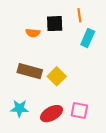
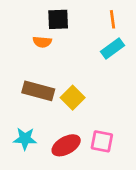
orange line: (79, 15) -> (112, 19), moved
black square: (55, 24) -> (58, 19), moved
cyan rectangle: (88, 38) -> (112, 49), turned 30

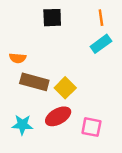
orange semicircle: (42, 42) -> (18, 58), moved
red ellipse: (66, 145) -> (58, 116), moved

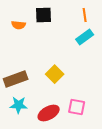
orange semicircle: (18, 58) -> (19, 25), moved
brown rectangle: (34, 82) -> (16, 79), moved, turned -35
red ellipse: (58, 116) -> (49, 113), moved

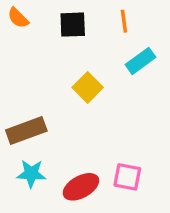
orange line: (85, 15) -> (124, 21), moved
orange semicircle: (19, 25) -> (18, 18), moved, turned 40
yellow square: (55, 74) -> (88, 87), moved

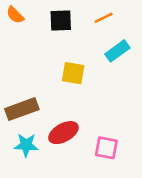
orange line: (124, 21) -> (104, 18), turned 72
yellow square: (88, 87) -> (73, 73), turned -35
red ellipse: (81, 187) -> (63, 133), moved

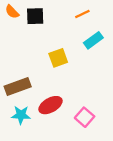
black square: (61, 21) -> (35, 16), moved
yellow square: (73, 73) -> (58, 58), turned -30
pink square: (106, 148) -> (85, 117), turned 30

